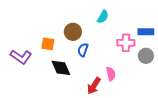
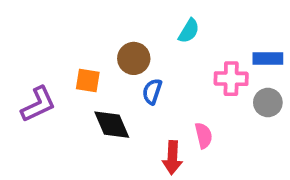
purple L-shape: (21, 57) -> (38, 104), turned -60
red arrow: (94, 86) -> (172, 158), turned -30

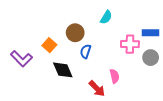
orange square: (88, 80) -> (49, 45), turned 32
purple L-shape: (38, 104) -> (21, 59), turned 70
red arrow: (172, 158) -> (97, 89), turned -48

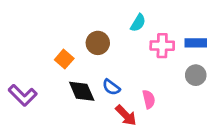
pink cross: (130, 44) -> (162, 46), moved
blue semicircle: (86, 51) -> (111, 87), moved, turned -72
purple L-shape: (21, 59) -> (23, 95), moved

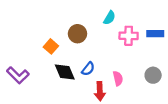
gray circle: (196, 75) -> (153, 75), moved
blue semicircle: (111, 87) -> (88, 69), turned -88
red arrow: (126, 115) -> (100, 91), turned 42

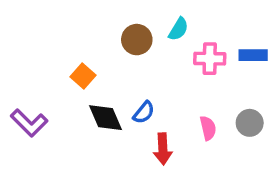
brown circle: (77, 34) -> (137, 40), moved
pink semicircle: (118, 78) -> (208, 128), moved

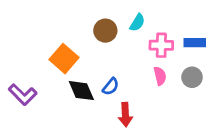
orange square: (83, 76) -> (64, 59), size x1.5
gray circle: (250, 123) -> (192, 77), moved
pink semicircle: (208, 128) -> (160, 76), moved

